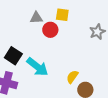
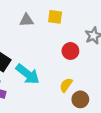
red circle: (50, 30) -> (70, 51), moved

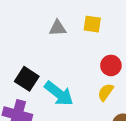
yellow semicircle: (66, 85) -> (106, 92), moved

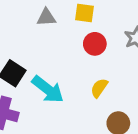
red circle: (111, 65) -> (95, 44), moved

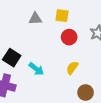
cyan arrow: (48, 89) -> (36, 69), size x0.7

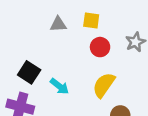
yellow semicircle: (72, 68) -> (104, 85), size x1.5

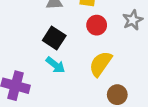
black square: (29, 72) -> (54, 38), moved

